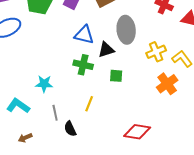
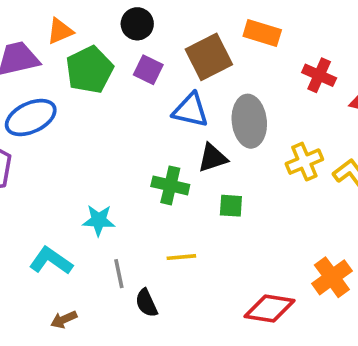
blue triangle: (84, 35) -> (190, 110), moved
orange cross: (167, 84) -> (332, 277), moved
yellow line: (89, 104) -> (181, 257), turned 63

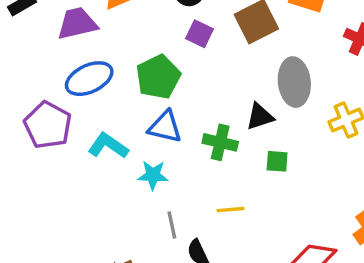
green pentagon: (89, 70) -> (158, 77), moved
blue triangle: (190, 110) -> (165, 127), moved
cyan L-shape: (51, 261) -> (108, 146), moved

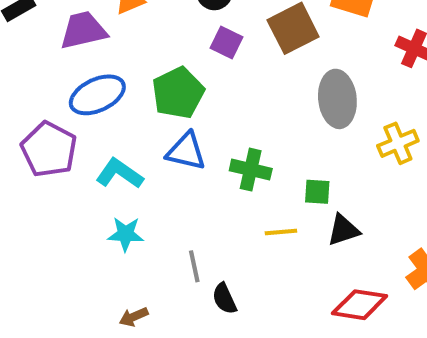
black triangle: (260, 116) -> (343, 230), moved
cyan star: (153, 175) -> (126, 234), moved
yellow line: (231, 210) -> (281, 232), moved

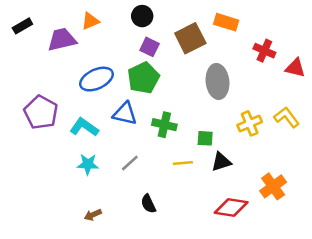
green pentagon: (178, 93) -> (143, 78), moved
blue ellipse: (97, 95) -> (96, 79), moved
yellow cross: (398, 143) -> (250, 123), moved
gray line: (194, 266) -> (130, 163), moved, turned 60

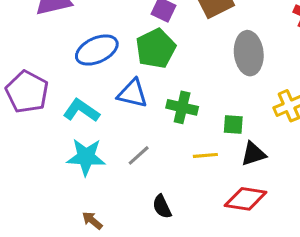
cyan star: (88, 164) -> (86, 157), size x1.4
red diamond: (231, 207) -> (246, 199), moved
brown arrow: (93, 215) -> (92, 220), turned 63

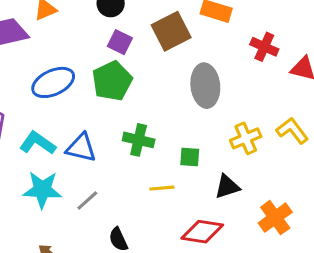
blue triangle: (132, 93) -> (81, 148), moved
black triangle: (253, 154) -> (227, 187), moved
gray line: (139, 155) -> (87, 201), moved

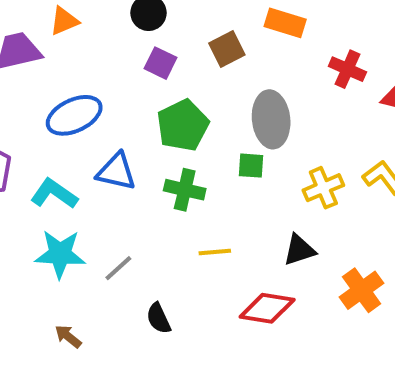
brown square: (171, 31) -> (227, 49), size x0.7
green pentagon: (112, 81) -> (183, 125), moved
blue triangle: (81, 148) -> (116, 172), moved
green square: (190, 157) -> (251, 166), moved

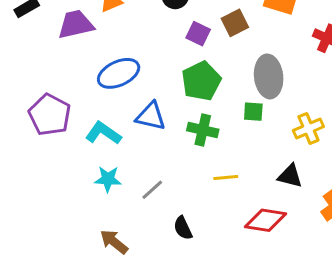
purple square: (161, 63) -> (198, 34), moved
black triangle: (299, 250) -> (290, 176), turned 32
cyan star: (60, 254) -> (108, 179), size x0.7
brown arrow: (68, 336) -> (114, 242), size x1.4

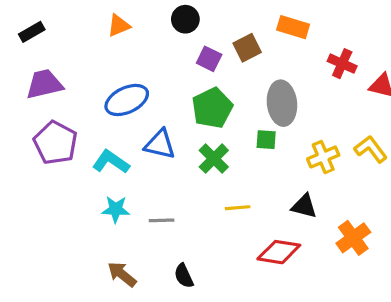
purple trapezoid: (76, 24) -> (44, 84), moved
green cross: (203, 130) -> (214, 159), turned 32
gray line: (152, 190) -> (162, 220), turned 40
black semicircle: (183, 228) -> (184, 276), moved

